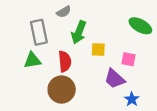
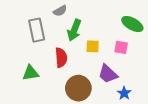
pink square: (129, 59) -> (121, 47), moved
green triangle: (32, 60) -> (31, 73), moved
brown circle: (62, 90) -> (78, 88), moved

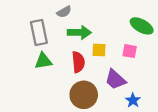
green arrow: (74, 30) -> (79, 33), turned -110
red semicircle: (61, 58) -> (78, 62), moved
green triangle: (31, 73) -> (43, 61), moved

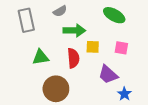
green ellipse: (142, 26) -> (114, 15), moved
gray rectangle: (39, 33) -> (26, 20), moved
brown circle: (84, 95) -> (56, 89), moved

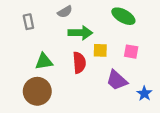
gray rectangle: (26, 20) -> (28, 22), size x0.6
brown circle: (56, 89) -> (37, 91), moved
blue star: (124, 94) -> (144, 94), moved

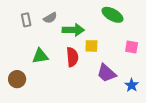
gray semicircle: (65, 12) -> (50, 18), moved
pink square: (131, 52) -> (132, 47), moved
brown circle: (37, 91) -> (17, 79), moved, size x0.7

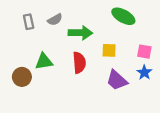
yellow square: (91, 46) -> (109, 50), moved
brown circle: (17, 79) -> (22, 77), moved
blue star: (132, 85) -> (144, 72), moved

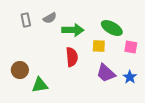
green ellipse: (123, 16) -> (112, 28), moved
green triangle: (44, 61) -> (40, 85), moved
blue star: (144, 72) -> (130, 77), moved

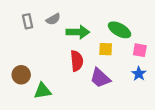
purple trapezoid: (106, 73) -> (100, 78), moved
blue star: (130, 77) -> (139, 74), moved

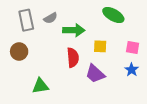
gray rectangle: (28, 21) -> (26, 20), size x1.5
green ellipse: (120, 30) -> (113, 15), moved
brown circle: (21, 75) -> (19, 51), moved

